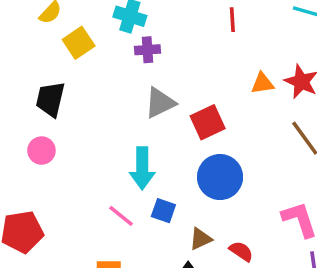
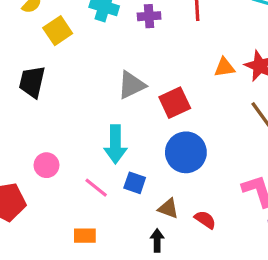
purple cross: (148, 50) -> (149, 16), moved
pink circle: (41, 151) -> (47, 165), moved
brown triangle: (201, 239) -> (168, 208), turned 45

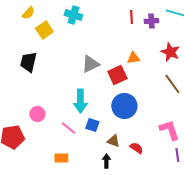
purple cross: (149, 16) -> (151, 21), moved
orange triangle: (224, 67) -> (133, 58), moved

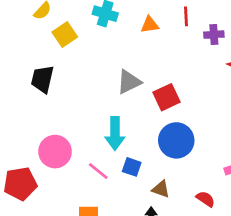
purple cross: (151, 21) -> (214, 35), moved
orange triangle: (133, 58) -> (150, 25), moved
pink circle: (37, 114) -> (55, 152), size x1.5
red semicircle: (136, 148) -> (206, 199), moved

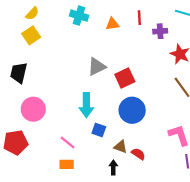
yellow square: (65, 35) -> (31, 35), moved
black trapezoid: (42, 79) -> (19, 73), moved
pink circle: (55, 152) -> (33, 109), moved
pink line: (98, 171) -> (68, 142), moved
red semicircle: (206, 199) -> (138, 154), moved

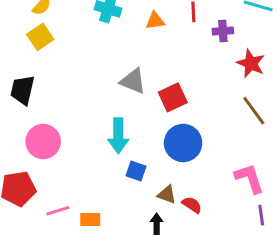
gray triangle: (97, 67) -> (133, 81), turned 48
pink line: (68, 142) -> (58, 211), moved, turned -56

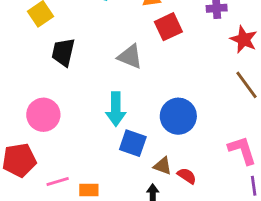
black trapezoid: (23, 90) -> (63, 52), moved
red square: (173, 97) -> (168, 27), moved
blue square: (136, 171) -> (133, 143), size x1.4

